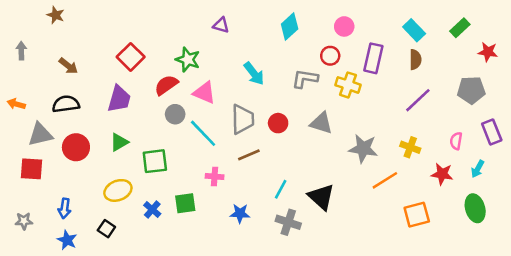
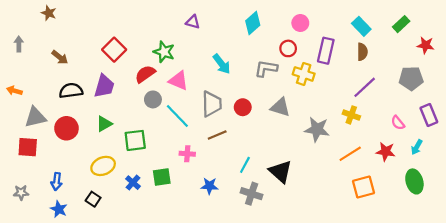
black semicircle: (66, 104) -> (71, 91), moved
pink semicircle: (456, 141) -> (398, 123), turned -48
yellow cross: (410, 147) -> (351, 115), moved
orange line: (385, 180) -> (350, 154), moved

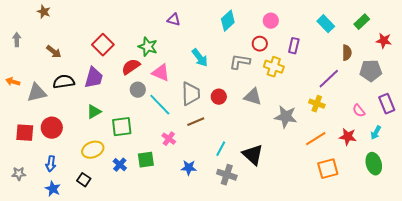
purple rectangle: (326, 51) -> (294, 46), size x0.7
brown semicircle: (362, 52) -> (347, 53), moved
gray triangle: (35, 117) -> (37, 93), moved
red circle: (66, 128) -> (52, 128), moved
pink cross: (187, 154) -> (169, 139), turned 32

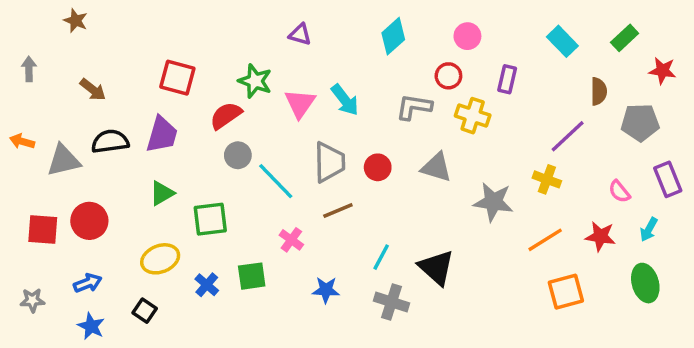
red square: (103, 45) -> (177, 78), turned -30
pink triangle: (161, 73) -> (300, 103), moved, turned 42
blue arrow: (51, 164) -> (88, 283), turned -119

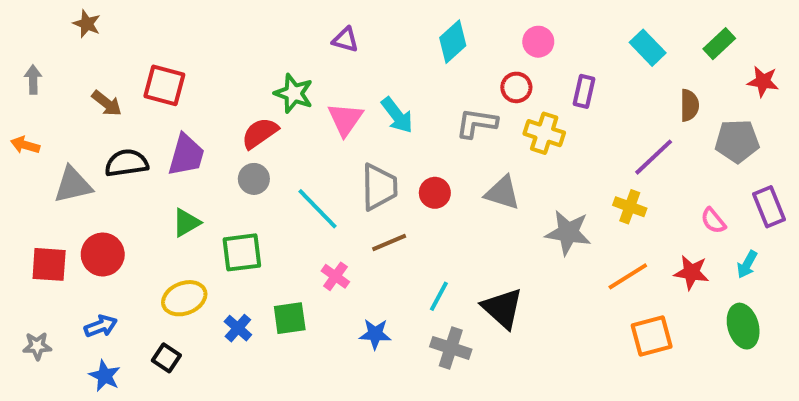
red square: (177, 78) -> (164, 85), moved
orange arrow: (22, 141) -> (25, 145), moved
gray circle: (238, 155) -> (254, 179), moved

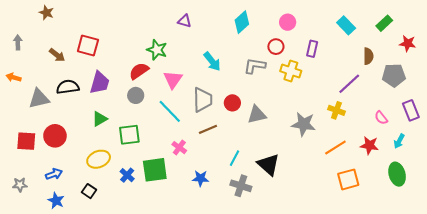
pink triangle: (345, 119) -> (173, 80), moved
gray triangle: (502, 193) -> (257, 115), moved, turned -30
green square: (290, 318) -> (155, 170), size x1.4

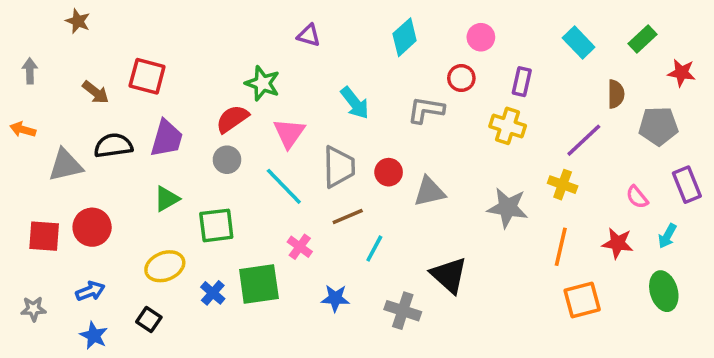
yellow cross: (291, 71) -> (508, 126), moved
orange line: (335, 148) -> (561, 247), turned -45
cyan line: (235, 158) -> (374, 248), moved

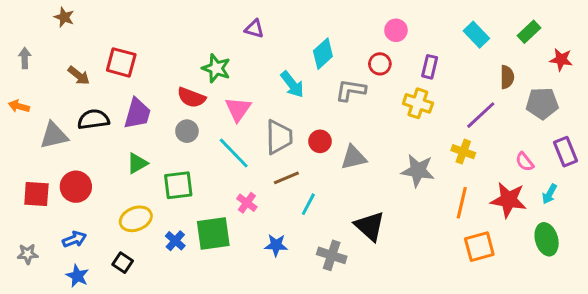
cyan diamond: (405, 37) -> (323, 54), moved
red semicircle: (232, 119) -> (191, 98), turned -124
red star: (618, 243) -> (509, 200), size x1.4

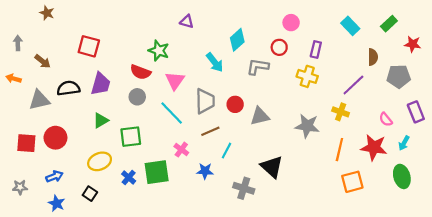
brown arrow: (79, 76) -> (43, 61), moved
blue star: (276, 245) -> (205, 171), moved

